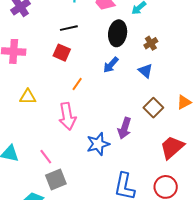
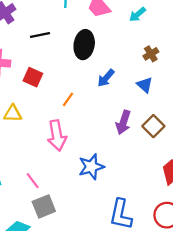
black line: (69, 28) -> (40, 35), moved
black ellipse: (118, 33) -> (84, 45), moved
red square: (62, 53) -> (33, 77), moved
purple arrow: (124, 128) -> (123, 122), moved

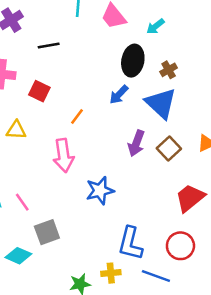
black ellipse: (84, 45) -> (133, 61), moved
blue triangle: (145, 85) -> (161, 103), size x1.8
pink line: (33, 181) -> (22, 202), moved

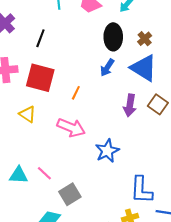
black line: (49, 45) -> (40, 38), turned -48
red square: (39, 91) -> (40, 78), size x1.6
yellow triangle: (16, 130) -> (27, 114), turned 42
pink arrow: (64, 155) -> (71, 128), turned -48

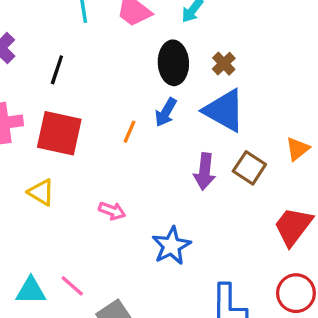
orange line: (76, 93) -> (130, 132), moved
pink arrow: (71, 128) -> (112, 211), size x0.6

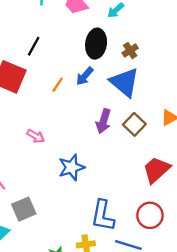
black line: (57, 70) -> (34, 46), moved

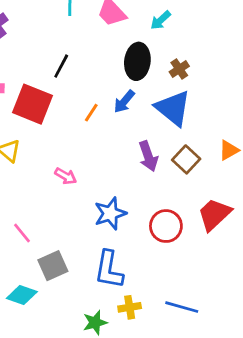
purple arrow: (103, 121) -> (148, 156), turned -35
red circle: (150, 215) -> (166, 226), moved
blue L-shape: (103, 216) -> (109, 270), moved

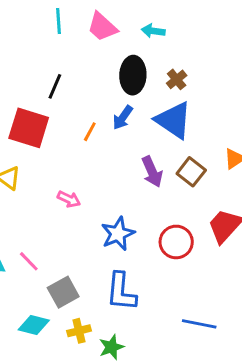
cyan arrow: (161, 20) -> (153, 31), turned 55
yellow cross: (130, 307) -> (79, 331), moved

